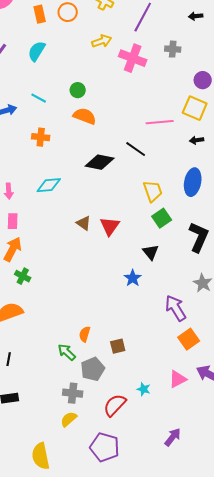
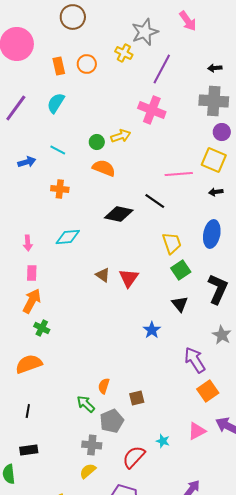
yellow arrow: (102, 41) -> (121, 136), moved
gray cross: (173, 49) -> (214, 101), moved, size x1.8
black triangle: (151, 252) -> (180, 304), moved

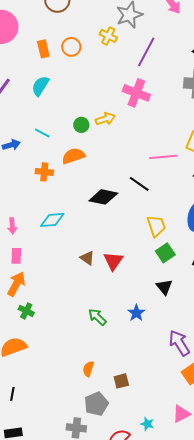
orange semicircle: (104, 168) -> (73, 156), moved, turned -40
green arrow: (86, 404) -> (97, 317), moved

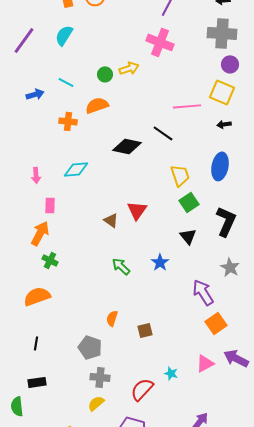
pink rectangle: (16, 256) -> (50, 205), moved
brown triangle: (87, 258) -> (111, 220), moved
gray pentagon: (96, 404) -> (90, 347), moved, turned -30

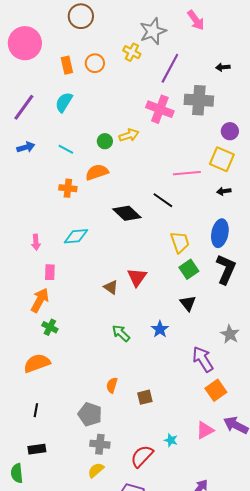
gray cross: (222, 33) -> (199, 100), moved
blue arrow: (35, 94) -> (26, 147), moved
black diamond: (127, 146) -> (127, 213), turned 32
black L-shape: (226, 221) -> (226, 269), moved

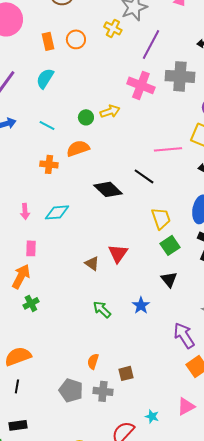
pink arrow: (36, 242) -> (25, 211), moved
green cross: (50, 327) -> (31, 303), turned 35
orange semicircle: (37, 363) -> (18, 356), moved
gray cross: (100, 444) -> (103, 391), moved

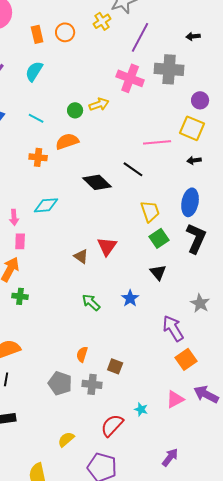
yellow cross: (113, 28) -> (102, 21), turned 30
pink arrow: (25, 211) -> (14, 217), moved
green cross: (31, 303) -> (20, 296), turned 35
brown square: (126, 373) -> (115, 366), turned 35

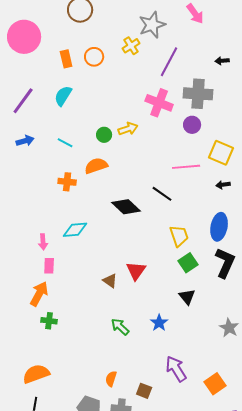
purple circle: (200, 100) -> (192, 125), moved
purple arrow: (173, 328) -> (176, 369), moved

